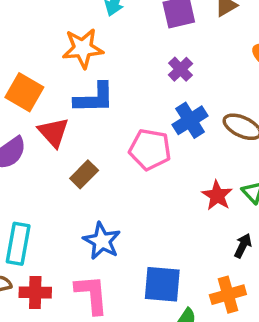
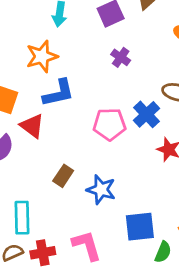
blue cross: (190, 120) -> (146, 114), moved
brown rectangle: (84, 174) -> (63, 176), moved
blue star: (102, 241) -> (101, 190), moved

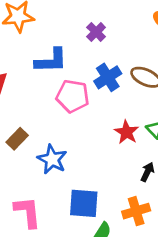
blue L-shape: (58, 93) -> (51, 61), moved
blue cross: (146, 114) -> (108, 77), moved

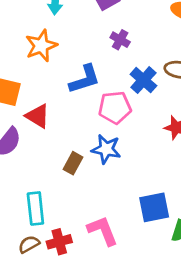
blue star: (52, 159) -> (106, 149), moved

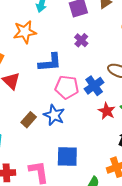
blue cross: (143, 80) -> (94, 86), moved
blue square: (154, 207) -> (67, 157), moved

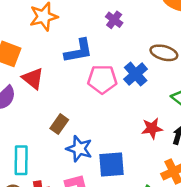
red star: (107, 111) -> (152, 128), moved, turned -30
blue star: (54, 115) -> (79, 149), moved

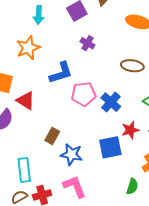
blue cross: (136, 74) -> (111, 102), moved
blue square: (111, 165) -> (110, 147), moved

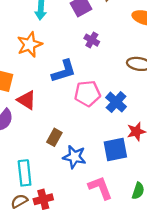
pink L-shape: (75, 187) -> (100, 188), moved

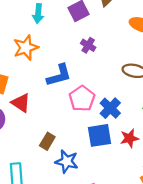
pink pentagon: (87, 93) -> (82, 99), turned -30
blue square: (115, 150) -> (100, 135), moved

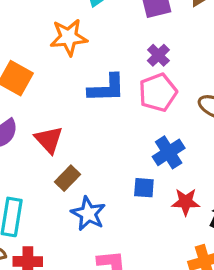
pink pentagon: (82, 99) -> (158, 92), moved
red triangle: (21, 103) -> (49, 140), moved
blue square: (100, 135) -> (144, 188), size x0.6

